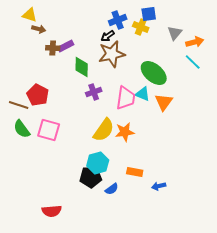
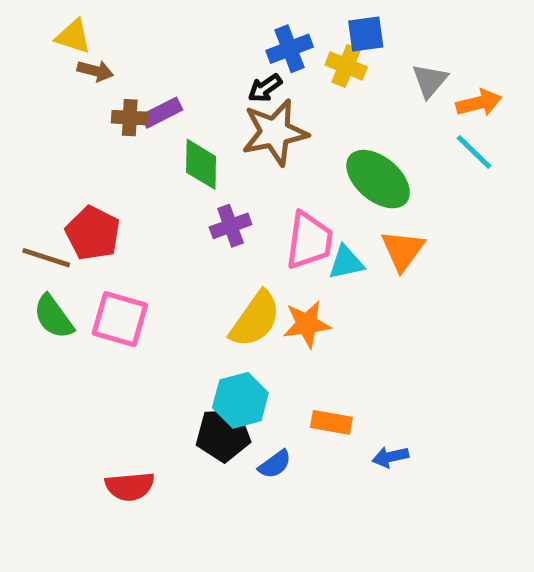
cyan triangle: (143, 94) -> (346, 263), moved, turned -35
red semicircle: (52, 211) -> (130, 486), moved

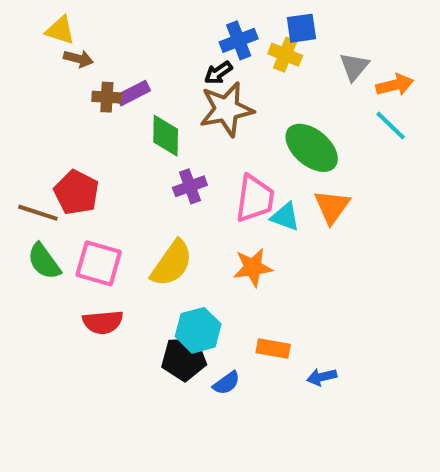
cyan triangle: (346, 263) -> (285, 217), turned 32
yellow semicircle: (255, 319) -> (172, 263), moved
red semicircle: (130, 486) -> (103, 322), moved

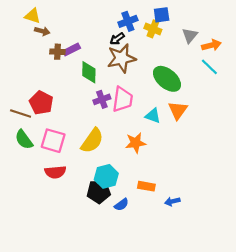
pink trapezoid: (255, 198) -> (123, 99), moved

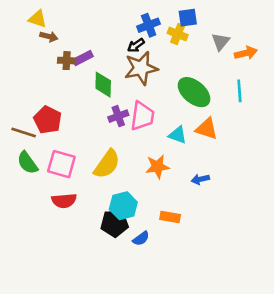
cyan line: (209, 67) -> (239, 91), moved, turned 42
orange triangle: (178, 110) -> (207, 129), turned -48
blue arrow: (172, 201) -> (200, 179), moved

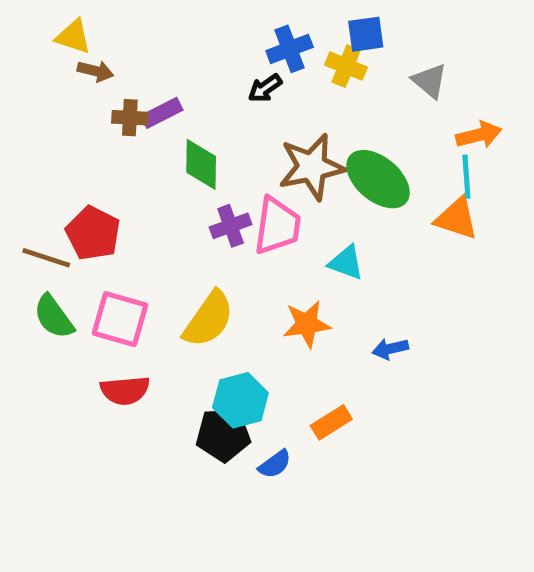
gray triangle: (221, 42) -> (430, 81), turned -30
orange arrow: (246, 53) -> (479, 135), moved
brown star: (141, 68) -> (312, 167), moved
orange triangle: (207, 129) -> (457, 218), moved
orange rectangle: (170, 217) -> (331, 422), turned -42

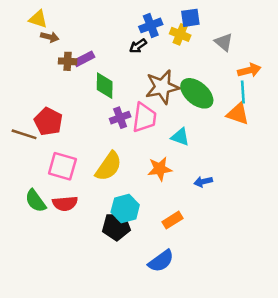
green semicircle: (54, 317) -> (36, 201), moved
blue semicircle: (275, 464) -> (161, 261), moved, size x1.5

